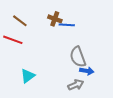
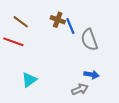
blue line: (67, 25) -> (70, 26), turned 63
gray semicircle: (78, 57) -> (89, 40), moved

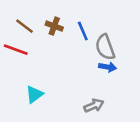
brown cross: (58, 20) -> (54, 26), moved
blue arrow: (91, 75) -> (108, 67), moved

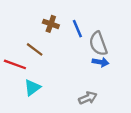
brown line: (24, 26) -> (35, 49), moved
red line: (16, 50) -> (15, 64), moved

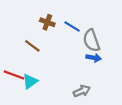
blue line: (77, 29) -> (72, 27), turned -35
red line: (15, 64) -> (14, 75), moved

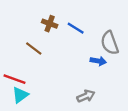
gray semicircle: (91, 41) -> (110, 43), moved
cyan triangle: (30, 81) -> (20, 95), moved

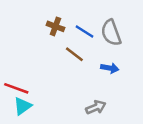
gray semicircle: (110, 43) -> (111, 33), moved
brown line: (34, 49) -> (74, 54), moved

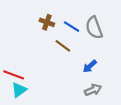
blue arrow: (110, 68) -> (90, 66), moved, turned 128
gray arrow: (96, 107) -> (93, 90), moved

